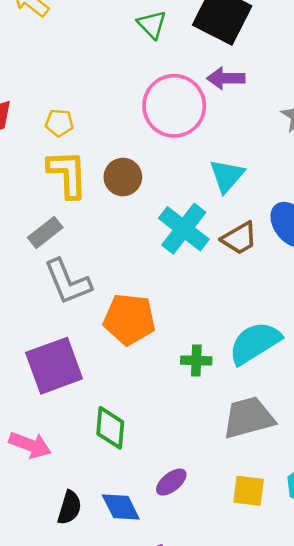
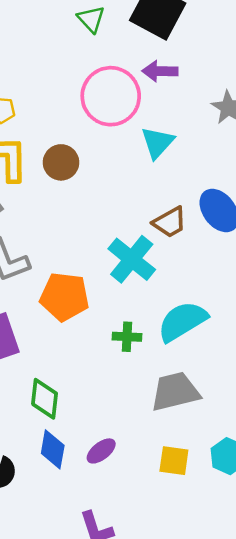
cyan triangle: (227, 176) -> (157, 143), moved
cyan cross: (184, 229) -> (132, 259), moved
blue diamond: (121, 507) -> (53, 449), moved, turned 36

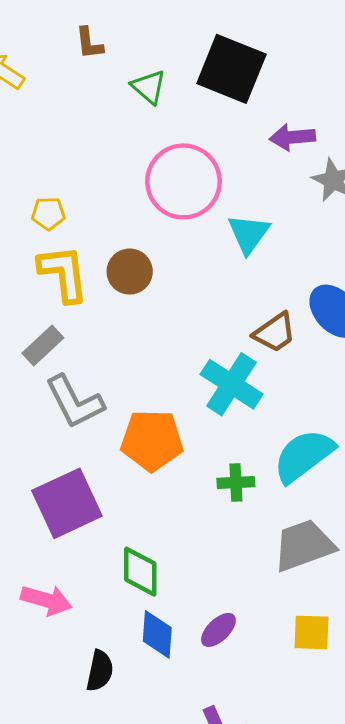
purple arrow: (160, 71) -> (292, 137), moved

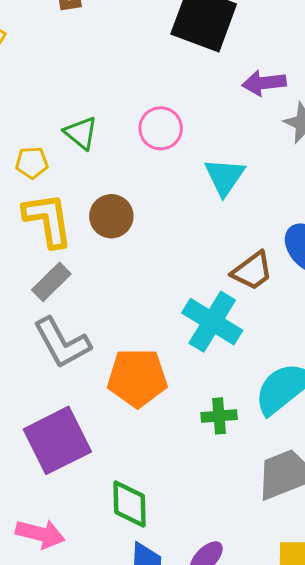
green triangle: (149, 87) -> (81, 133), moved
pink circle: (183, 181) -> (161, 128), size x0.6
gray rectangle: (43, 346) -> (51, 282), moved

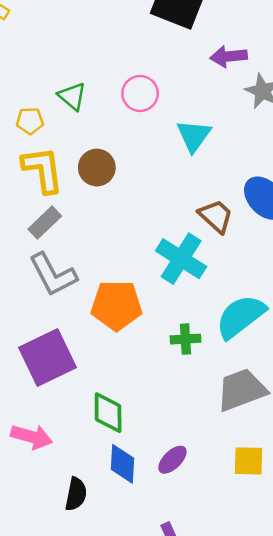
brown trapezoid: (252, 271) -> (216, 216), turned -102

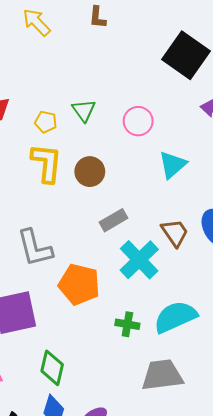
gray rectangle: (45, 223) -> (114, 220), moved

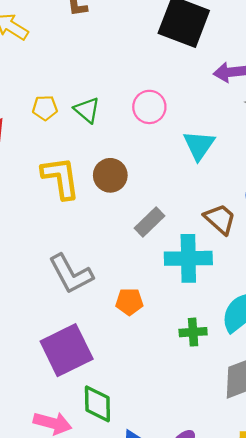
yellow pentagon: (46, 122) -> (45, 108), moved
cyan cross: (139, 260) -> (188, 258), turned -33
orange pentagon: (79, 284) -> (129, 302), size x0.6
green diamond: (52, 368) -> (97, 404), moved

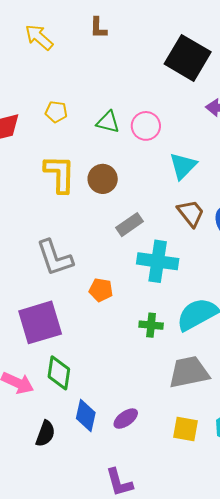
green triangle: (87, 110) -> (108, 122), moved, turned -35
brown trapezoid: (220, 219) -> (191, 213), moved

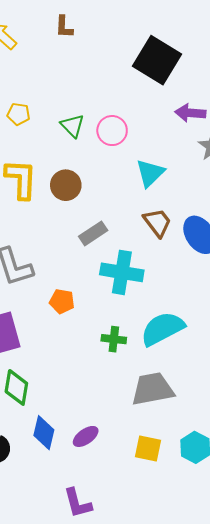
green triangle: (108, 122) -> (72, 126), turned 30

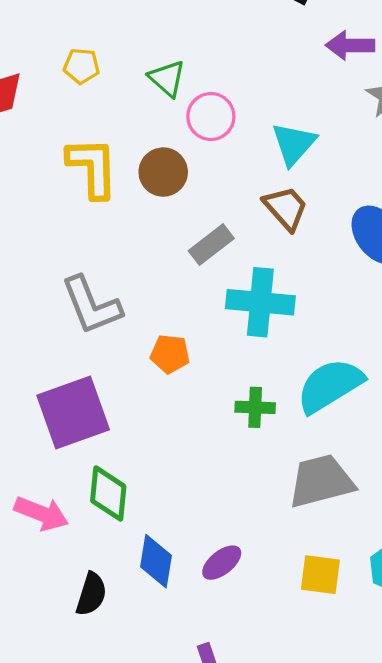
pink circle: (112, 131) -> (211, 117), moved
brown trapezoid: (157, 223) -> (286, 208), moved

